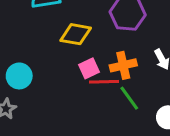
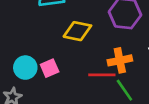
pink square: (89, 68) -> (50, 68), moved

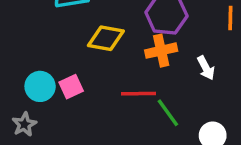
orange cross: (120, 60) -> (161, 51), moved

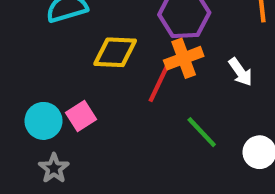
red line: (139, 94) -> (159, 83), moved, turned -56
gray star: (24, 124) -> (54, 168), moved

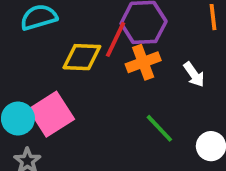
red line: (159, 83) -> (115, 39), moved
pink square: (81, 116) -> (51, 114), size x1.6

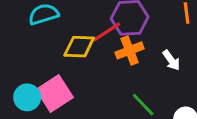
red line: (115, 39) -> (107, 32), turned 32

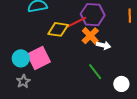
orange cross: (130, 50) -> (90, 36), turned -30
white arrow: (171, 60) -> (103, 45), moved, turned -48

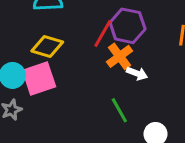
red line: (77, 22) -> (103, 33), turned -42
yellow diamond: (58, 29) -> (47, 47), moved

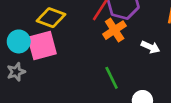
white arrow: (137, 73) -> (150, 47), moved

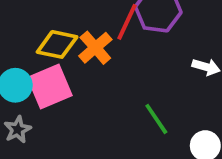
orange cross: (115, 30) -> (95, 48), moved

